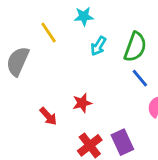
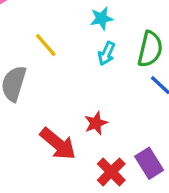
cyan star: (84, 16) -> (102, 18), moved
red arrow: (48, 116) -> (58, 144), size x1.6

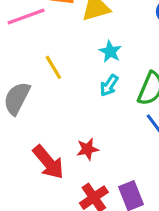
cyan star: (102, 18) -> (110, 52), turned 30

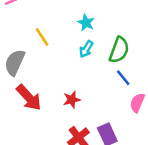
red arrow: (48, 162) -> (29, 98), moved

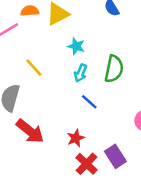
blue line: (123, 78) -> (89, 102), moved
red star: (72, 100) -> (76, 138), moved

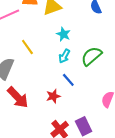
green semicircle: (114, 69) -> (91, 56), turned -150
red star: (76, 138) -> (53, 96), moved

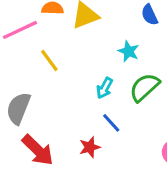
cyan star: (63, 34) -> (129, 51), moved
yellow line: (27, 47) -> (49, 60), moved

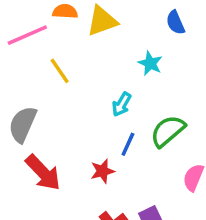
green semicircle: (144, 87) -> (168, 131), moved
blue line: (111, 123) -> (128, 144), turned 65

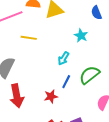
yellow line: (60, 71) -> (29, 38), turned -49
red arrow: (43, 173) -> (17, 96), turned 30

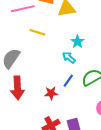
cyan star: (81, 36) -> (77, 42), moved
cyan arrow: (64, 58) -> (69, 57), turned 88

